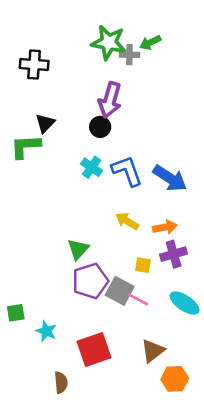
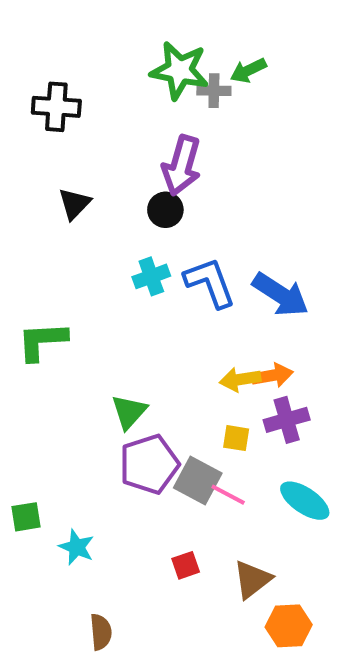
green L-shape: (26, 146) -> (42, 341), moved
cyan cross: (92, 167) -> (151, 276), turned 35
yellow arrow: (127, 221) -> (240, 379), moved, turned -40
red square: (94, 350) -> (186, 565), moved, size x0.5

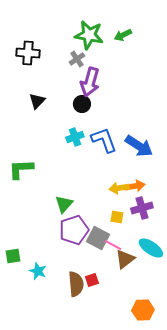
gray cross: (214, 91) -> (77, 59), moved, turned -35
brown triangle: (252, 579) -> (125, 259), moved
brown semicircle: (101, 632) -> (76, 284), moved, size x1.4

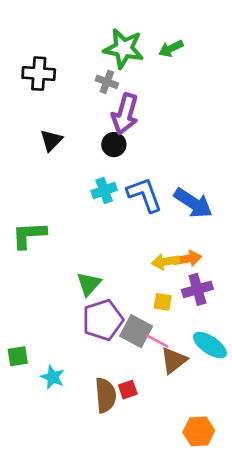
gray cross: (77, 59) -> (107, 82), turned -35

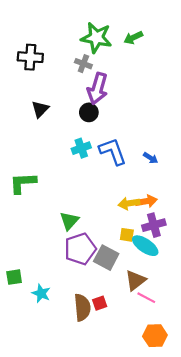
blue arrow: (193, 203) -> (151, 158), size x0.5
pink line: (157, 341) -> (146, 298), moved
cyan ellipse: (210, 345) -> (145, 246), moved

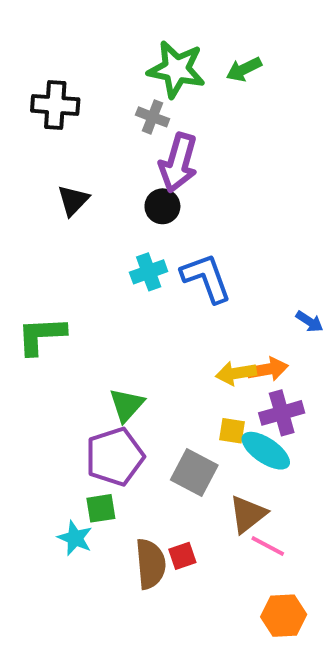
blue arrow: (151, 158) -> (309, 322), moved
purple pentagon: (80, 249) -> (115, 457), moved
green square: (14, 277) -> (101, 508), moved

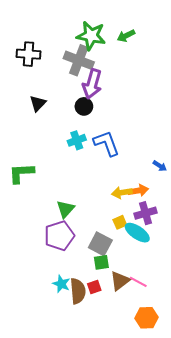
gray cross: (153, 117) -> (79, 60), size x1.8
yellow square: (232, 431) -> (120, 222), turned -32
green square: (101, 508) -> (101, 262), moved
brown triangle: (248, 514) -> (120, 281), moved
cyan star: (75, 538) -> (61, 284), moved

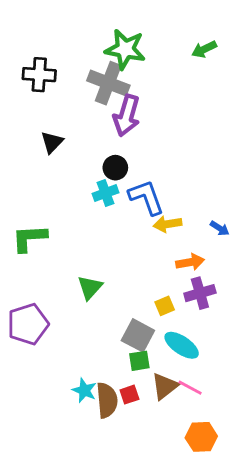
green arrow: (126, 36) -> (204, 49), moved
black circle: (84, 106) -> (115, 168), moved
yellow arrow: (122, 193) -> (167, 224), moved
cyan ellipse: (137, 233) -> (182, 345), moved
purple pentagon: (59, 236) -> (28, 324), moved

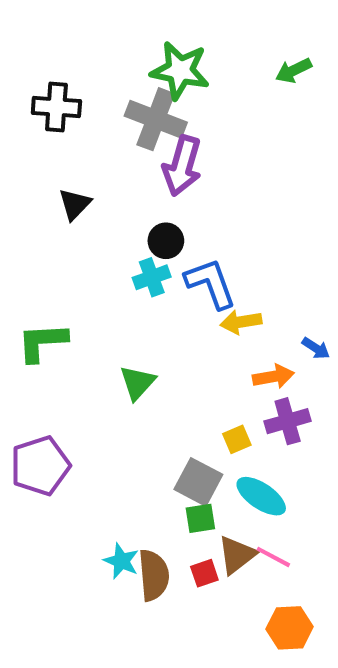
blue arrow: (220, 228) -> (316, 348), moved
green triangle: (90, 287) -> (138, 383), moved
red square: (129, 395) -> (204, 573), moved

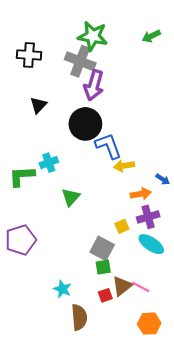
black circle: (166, 241) -> (85, 124), size x1.8
cyan cross: (152, 277) -> (49, 163), moved
cyan ellipse: (261, 496) -> (151, 244), moved
brown semicircle: (154, 575) -> (79, 317), moved

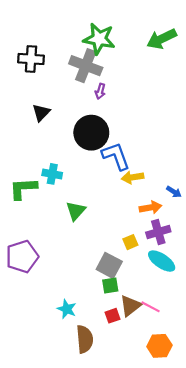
green arrow: (151, 36) -> (162, 39), size x1.5
purple arrow: (94, 85) -> (100, 91), size x0.5
cyan cross: (49, 163) -> (52, 174), turned 30

